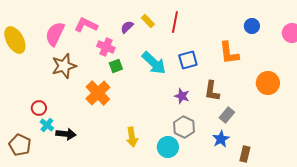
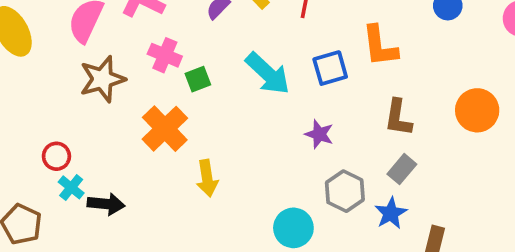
pink cross: (106, 47) -> (165, 55), moved
orange L-shape: (229, 53) -> (380, 46), moved
brown L-shape: (212, 91) -> (398, 118), moved
gray hexagon: (184, 127) -> (345, 191), moved
yellow arrow: (132, 137) -> (207, 178), moved

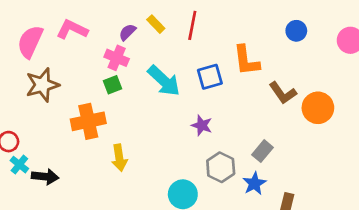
pink cross: (165, 55) -> (117, 58), moved
brown L-shape: (398, 118) -> (283, 93), moved, turned -44
orange cross: (165, 129) -> (88, 121), turned 32

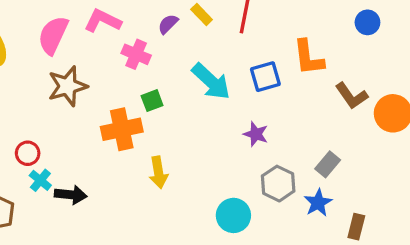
pink cross: (117, 58) -> (136, 54), moved
green square: (113, 85) -> (152, 101), moved

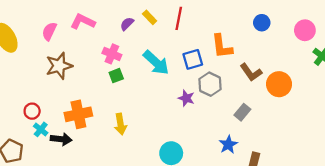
pink semicircle: (53, 35) -> (49, 31), size x0.7
pink cross: (136, 54) -> (112, 54), moved
orange cross: (122, 129) -> (78, 114), moved
gray rectangle: (328, 164) -> (242, 112), moved
gray hexagon: (278, 184) -> (210, 84), moved

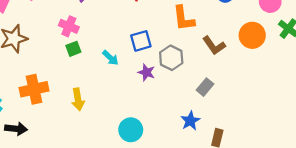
blue square: (193, 59) -> (141, 41), moved
cyan arrow: (156, 63) -> (110, 58), moved, size x0.6
orange circle: (279, 84) -> (252, 35), moved
black arrow: (61, 139) -> (16, 129), moved

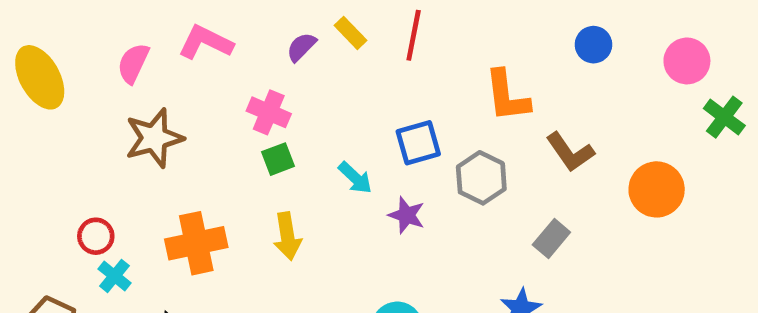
orange circle: (252, 35) -> (657, 189), moved
purple star: (146, 72) -> (407, 215), moved
yellow arrow: (78, 99) -> (287, 236), moved

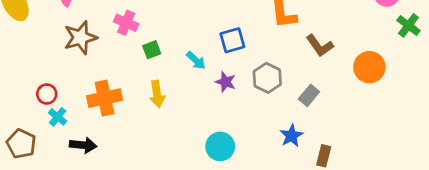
pink cross: (269, 112) -> (126, 23), moved
gray hexagon: (481, 178) -> (267, 78), moved

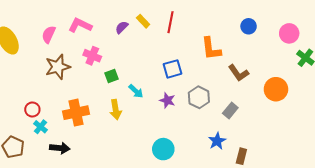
cyan arrow: (196, 60) -> (136, 91), moved

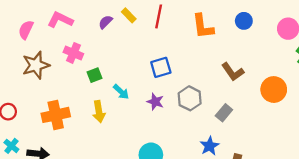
orange L-shape: (211, 49) -> (203, 26), moved
cyan cross: (41, 127) -> (11, 146), moved

